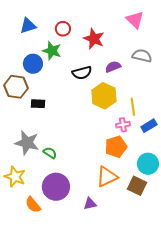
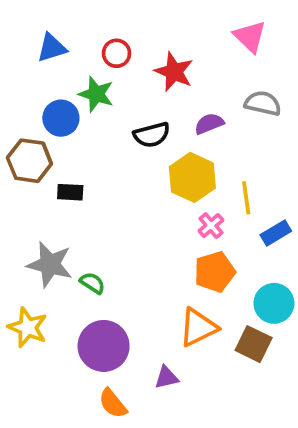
pink cross: (123, 125) -> (211, 226), moved, turned -32
orange semicircle: (33, 205) -> (113, 403), moved

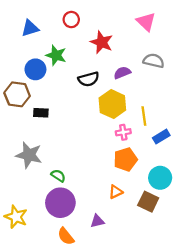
red circle: (117, 53) -> (71, 20), moved
pink cross: (211, 226) -> (123, 132), turned 32
green semicircle: (92, 283) -> (58, 176), moved
yellow star: (28, 327) -> (16, 217), moved
orange triangle: (198, 327) -> (116, 192), size x0.6

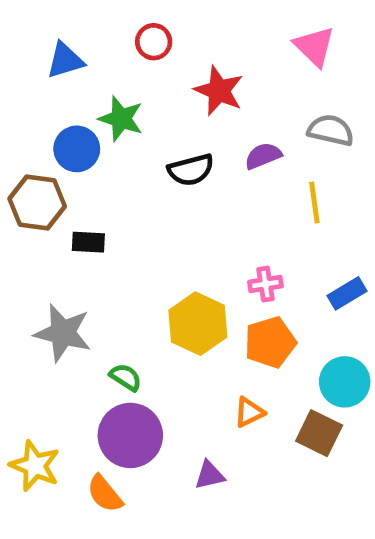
yellow hexagon: (112, 104) -> (198, 324), moved
yellow line: (144, 116) -> (314, 202), moved
orange semicircle: (66, 236) -> (105, 494), moved

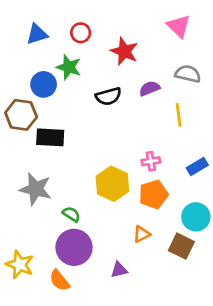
red circle: (154, 42) -> (81, 33), moved
black rectangle: (88, 242) -> (50, 137), size x1.5

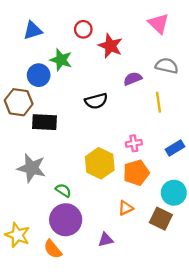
red circle: (81, 33) -> (83, 29), moved
black semicircle: (108, 96) -> (96, 101), moved

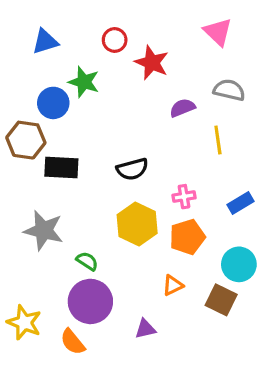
black semicircle: (96, 101) -> (132, 169), moved

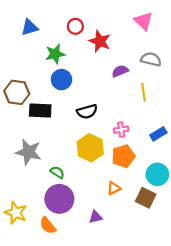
green star: (84, 82) -> (55, 54), turned -30
blue circle: (53, 103) -> (61, 80), moved

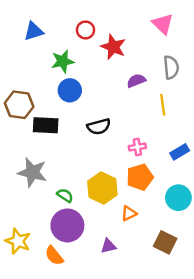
gray semicircle: (151, 59) -> (171, 67), turned 72
yellow hexagon: (90, 148) -> (102, 188), moved
brown square: (146, 198) -> (165, 242), moved

